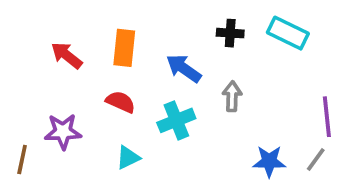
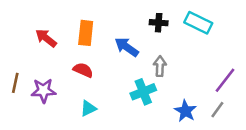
purple line: (327, 117) -> (225, 80), turned 44
cyan cross: (176, 120) -> (143, 92), moved
brown line: (22, 159) -> (15, 83), moved
blue star: (269, 161) -> (185, 111), turned 30

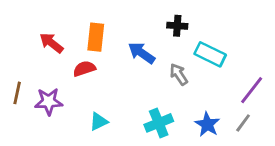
cyan rectangle: (198, 23) -> (210, 54), moved
gray arrow: (160, 66) -> (179, 74), turned -36
red semicircle: (83, 70) -> (84, 69), moved, turned -42
cyan cross: (143, 92) -> (159, 123), moved

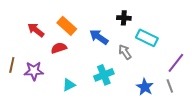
orange rectangle: (96, 37) -> (67, 26), turned -54
cyan cross: (159, 123) -> (104, 75), moved
gray line: (243, 123) -> (170, 86), turned -56

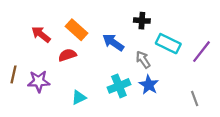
purple line: (176, 63) -> (202, 52), moved
blue star: (145, 87) -> (149, 85), moved

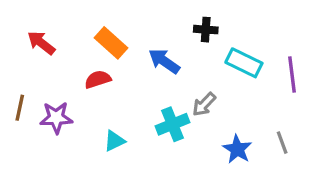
red arrow: (41, 34) -> (41, 43), moved
purple line: (202, 52) -> (292, 74), turned -45
gray arrow: (143, 60) -> (204, 104), moved, turned -102
blue star: (149, 85) -> (237, 149), moved

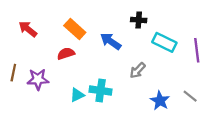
cyan cross: (172, 124) -> (101, 91), moved, turned 30
gray line: (282, 143) -> (190, 96), turned -32

